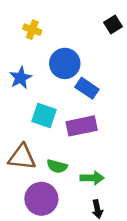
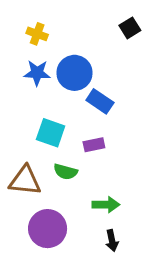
blue star: (21, 78) -> (37, 73), moved, turned 30
purple rectangle: (82, 126) -> (94, 145), size x0.6
green semicircle: (57, 166) -> (66, 172), moved

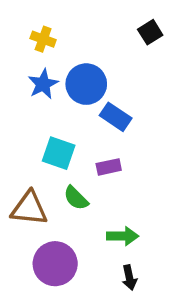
blue star: (37, 73) -> (43, 84), turned -30
green semicircle: (66, 172) -> (76, 198), turned 30

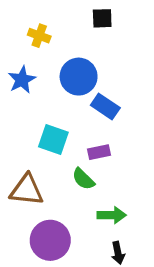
black square: (150, 32) -> (102, 18), moved, turned 30
blue star: (43, 84) -> (22, 80), moved
green semicircle: (76, 198) -> (83, 179), moved

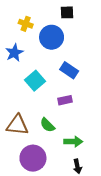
blue circle: (79, 77) -> (52, 37), moved
cyan square: (53, 140) -> (35, 81), moved, turned 30
green semicircle: (83, 179) -> (47, 125), moved

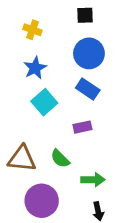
blue circle: (52, 37) -> (89, 53), moved
blue star: (14, 53) -> (35, 68), moved

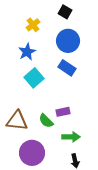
black square: (85, 15) -> (65, 12), turned 32
yellow cross: (32, 30) -> (33, 25), moved, turned 32
purple rectangle: (82, 127) -> (63, 112), moved

